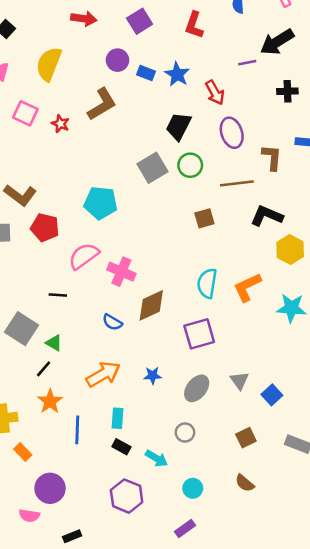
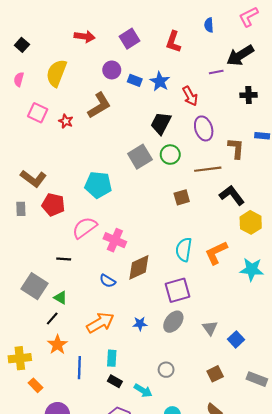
black L-shape: (267, 216) -> (232, 195), turned 30
gray ellipse: (197, 388) -> (173, 322), moved

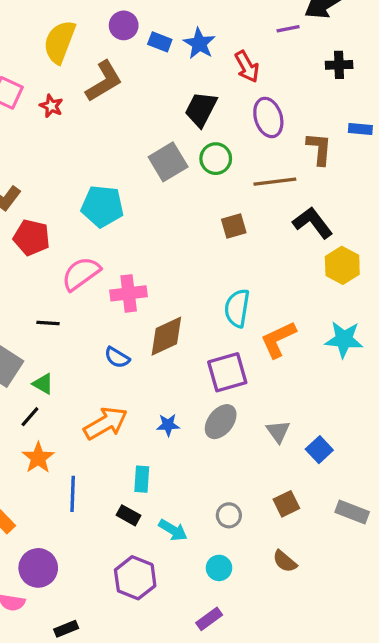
yellow semicircle: (56, 73) -> (60, 42), moved
pink cross: (115, 240) -> (129, 293), turned -30
orange L-shape: (216, 253) -> (278, 339), moved
cyan rectangle: (112, 358) -> (142, 479), moved
gray circle: (166, 370) -> (229, 515), moved

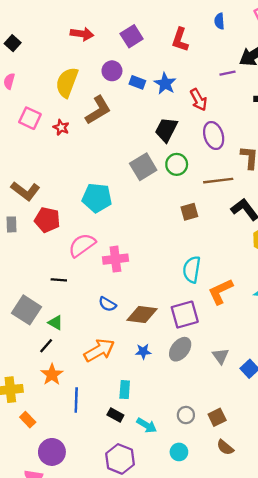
brown diamond: (166, 336) -> (142, 315), moved, turned 32
brown square: (286, 504) -> (217, 417), moved

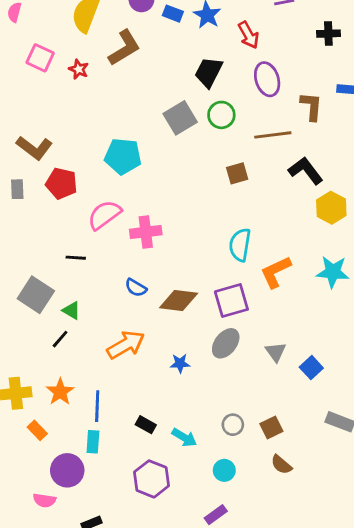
blue star: (143, 351) -> (180, 363), moved
orange star: (52, 375) -> (60, 392), moved
cyan rectangle: (125, 390) -> (93, 442), moved

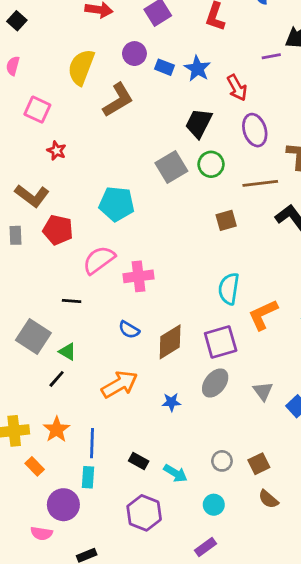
red star: (79, 69) -> (57, 151), moved
brown diamond: (179, 300) -> (170, 342), turned -39

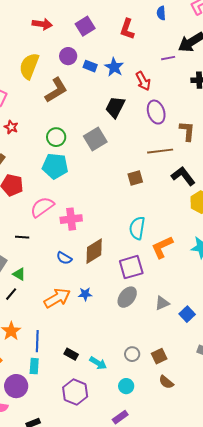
green circle: (211, 164) -> (56, 137), moved
brown diamond: (170, 342) -> (94, 251), moved
gray triangle: (263, 391) -> (162, 303), turned 42
blue star: (171, 402) -> (85, 294), moved

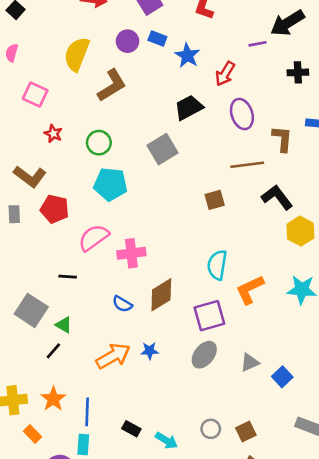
blue rectangle: (90, 66) -> (157, 39), moved
red arrow: (143, 81) -> (225, 74), turned 60
black trapezoid: (115, 107) -> (189, 108), turned 35
green circle: (56, 137) -> (99, 143), moved

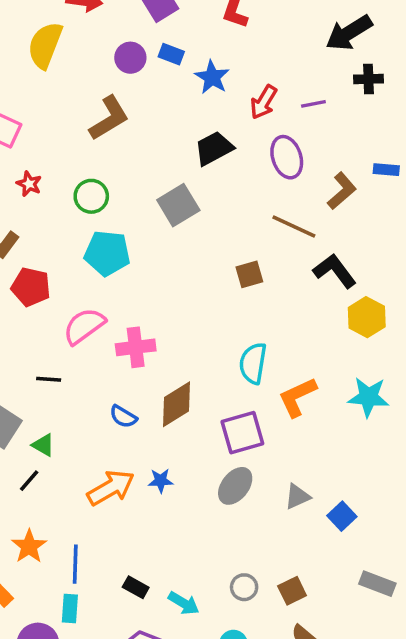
purple line: (258, 44) -> (313, 104), moved
yellow semicircle: (77, 54) -> (45, 45), moved
black cross: (298, 72) -> (368, 79), moved
brown L-shape: (282, 139) -> (342, 191), turned 44
brown line: (247, 165) -> (294, 226), turned 32

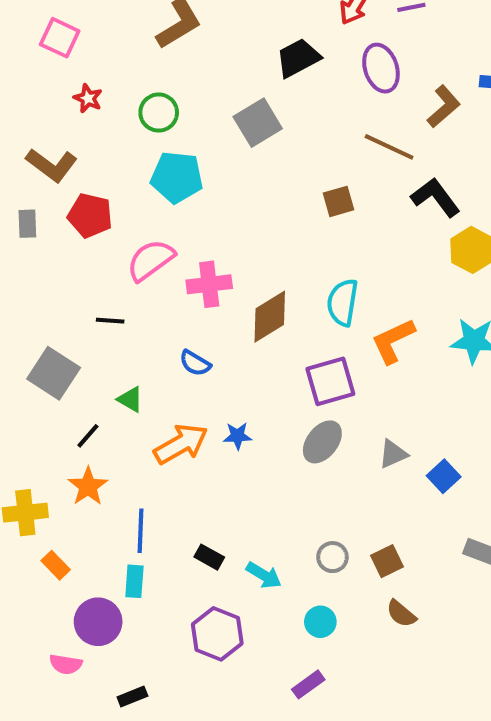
brown diamond: (177, 404) -> (270, 317), moved
green triangle: (43, 445) -> (130, 399), moved
orange star: (29, 546) -> (88, 486), moved

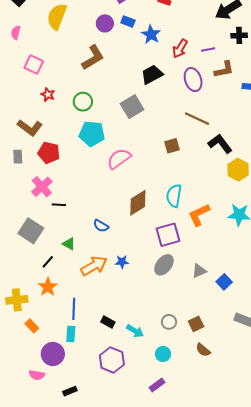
brown L-shape: (444, 106) -> (224, 70), moved, turned 30
pink semicircle: (151, 260) -> (119, 159), moved
pink cross: (209, 284) -> (42, 187), moved, turned -35

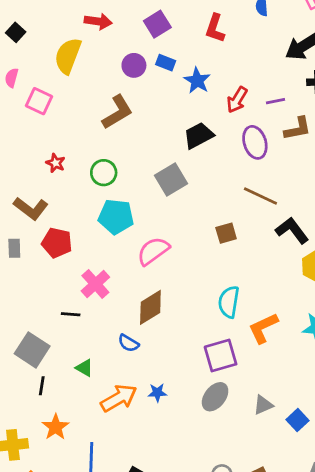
pink square: (34, 65) -> (39, 101), moved
pink cross: (42, 187) -> (95, 284), moved
brown diamond: (138, 203) -> (150, 307), moved
black line: (48, 262) -> (42, 386), moved, turned -32

